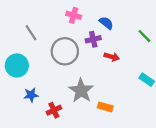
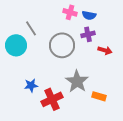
blue semicircle: (106, 23) -> (89, 15), moved, turned 152
cyan circle: (17, 65) -> (16, 45), moved
red cross: (54, 110) -> (52, 99), size x1.5

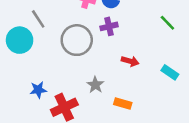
red arrow: (105, 50) -> (130, 61), moved
gray star: (77, 81) -> (95, 85), size x0.6

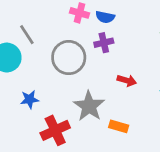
gray star: (95, 85) -> (89, 106), size x1.6
blue star: (38, 90) -> (30, 99), moved

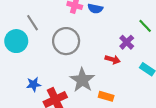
purple cross: (104, 43) -> (127, 42), moved, turned -32
blue star: (30, 99) -> (34, 84), moved

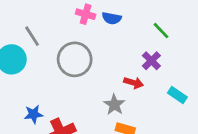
green line: (145, 26) -> (161, 31), moved
gray star: (82, 80) -> (114, 105), moved, size x0.7

